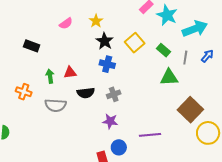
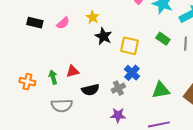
yellow square: (135, 43) -> (129, 46), moved, turned -30
black rectangle: (32, 46) -> (35, 23), moved
blue cross: (107, 64) -> (132, 73), moved, turned 35
green triangle: (169, 77) -> (161, 90), moved
orange cross: (24, 92) -> (27, 82), moved

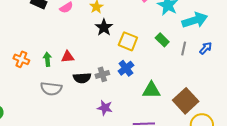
gray cross: (118, 88) -> (102, 74), moved

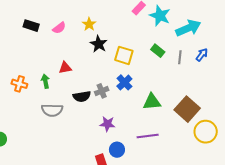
red triangle: (68, 57) -> (65, 68), moved

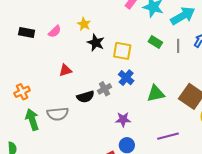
green arrow: (45, 81) -> (32, 120), moved, size x1.5
orange cross: (19, 84) -> (22, 92), turned -35
purple star: (107, 124) -> (123, 119), moved
purple line: (148, 136) -> (168, 136), moved

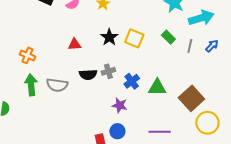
black star: (96, 43) -> (109, 37), moved
blue cross: (126, 78) -> (132, 81), moved
orange cross: (22, 92) -> (27, 55), turned 35

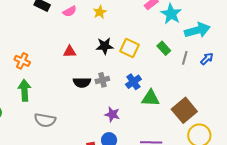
black star: (109, 37) -> (105, 46), turned 30
blue cross: (132, 81) -> (133, 82), moved
gray semicircle: (57, 85) -> (45, 120), moved

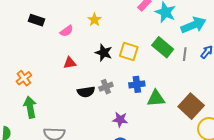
pink semicircle: (70, 11) -> (67, 31), moved
black star: (105, 46) -> (104, 53), turned 30
green rectangle: (164, 48) -> (163, 47), size x1.5
orange cross: (22, 61) -> (24, 78), turned 35
blue cross: (133, 82) -> (137, 84), turned 35

